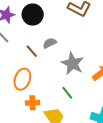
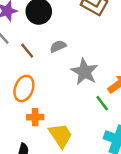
brown line: (32, 51) -> (27, 51), moved
green line: (67, 93) -> (102, 103), moved

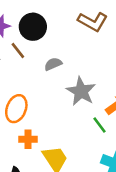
brown line: (27, 51) -> (18, 51), moved

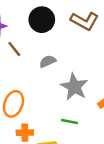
black circle: (33, 27) -> (42, 20), moved
green line: (100, 125) -> (69, 122), moved, turned -42

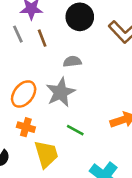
gray star: (74, 87) -> (61, 92), moved

